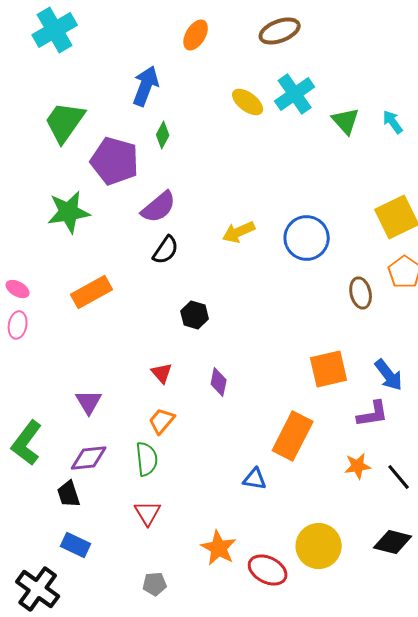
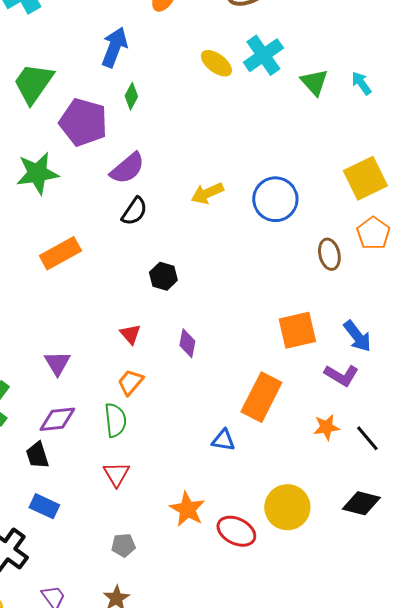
purple L-shape: (373, 414) -> (341, 375), turned 40

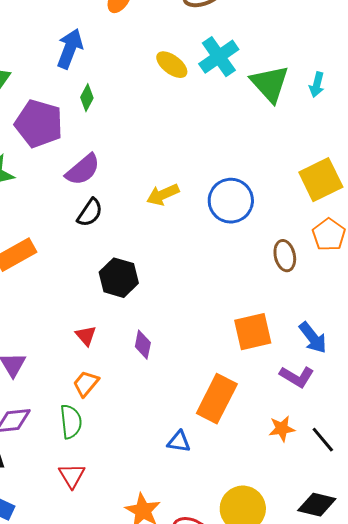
green triangle: (314, 82) -> (270, 84), size x1.4
cyan arrow: (361, 83) -> (317, 85), turned -130
black hexagon: (163, 276) -> (119, 278), size x1.4

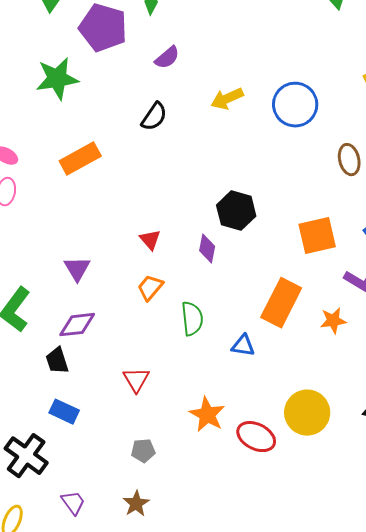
purple semicircle: (83, 170) -> (167, 58), moved, size x0.7
black hexagon: (119, 278) -> (236, 211), moved
green semicircle: (71, 422) -> (192, 319), moved
orange star: (282, 429) -> (333, 321), moved

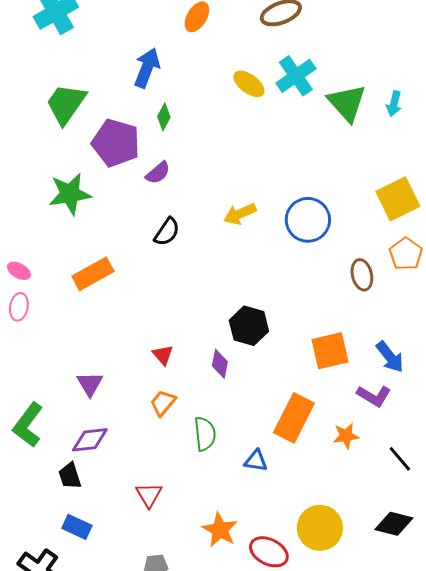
purple semicircle: (167, 58) -> (158, 173), moved

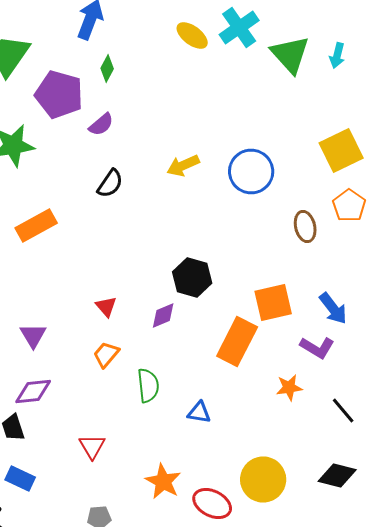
purple diamond: (220, 364) -> (163, 316), turned 56
orange rectangle: (294, 418) -> (237, 342), moved

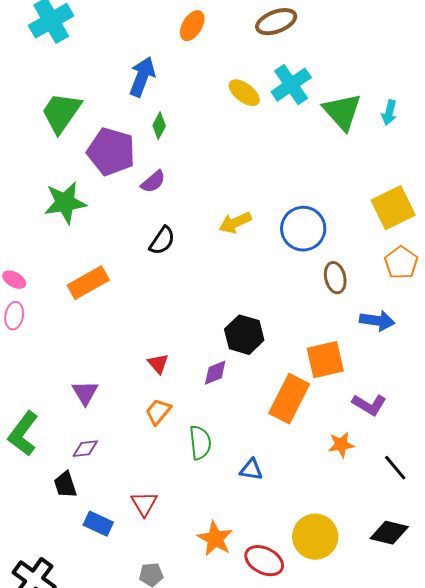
brown ellipse: (305, 226) -> (335, 278), moved
blue arrow: (333, 308) -> (377, 321), moved, turned -44
purple diamond: (33, 392) -> (85, 449), size x0.7
blue rectangle: (20, 478) -> (98, 524), moved

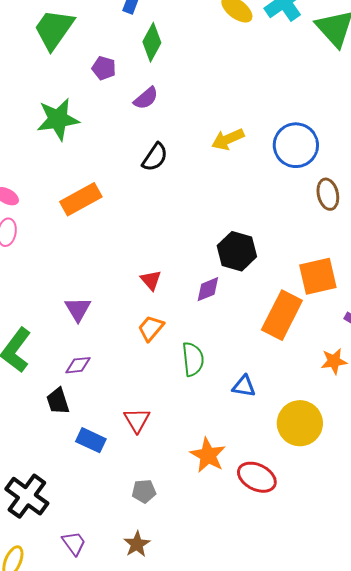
green diamond: (159, 126) -> (152, 42), size x1.4
purple pentagon: (111, 152) -> (104, 68), size x0.5
yellow circle: (315, 537) -> (300, 423), moved

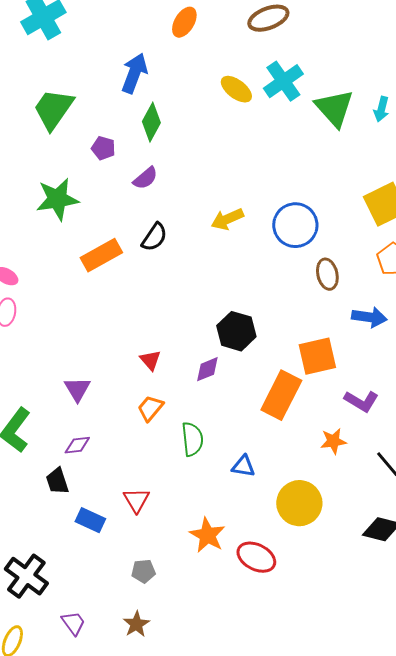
orange rectangle: (81, 199) -> (101, 255), moved

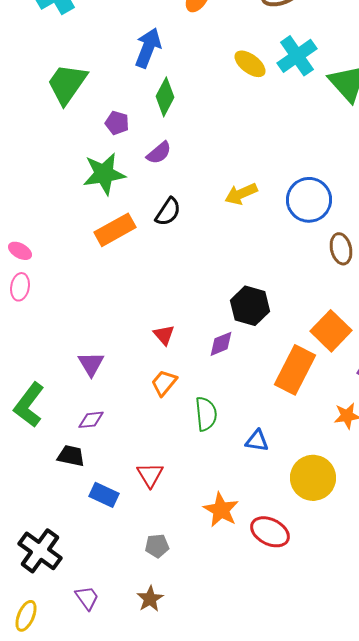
green star: (57, 199) -> (104, 174), moved
orange square: (317, 356) -> (331, 331), turned -33
black trapezoid: (57, 481) -> (71, 456), turned 120

